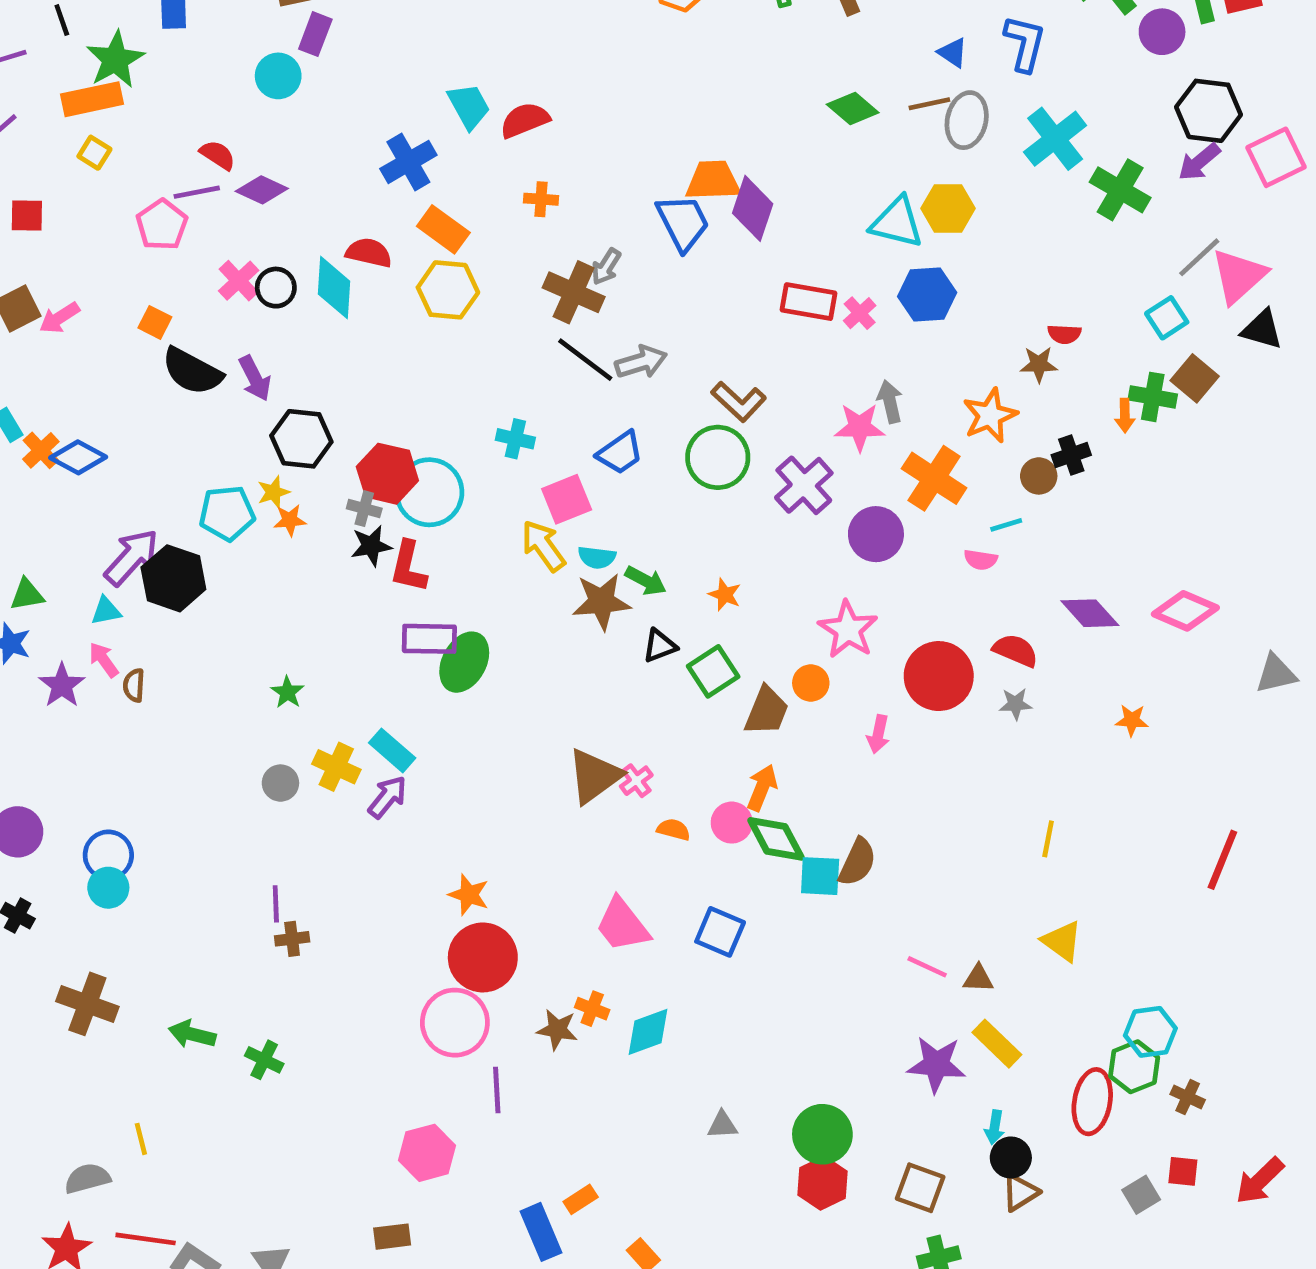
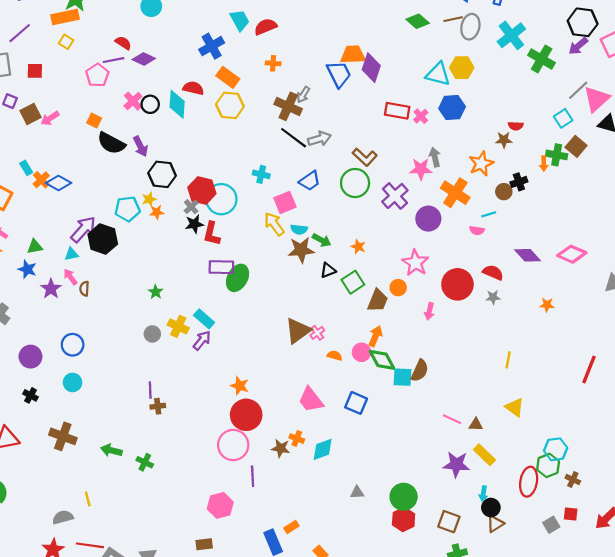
gray cross: (364, 509) -> (191, 207), turned 32
blue circle: (108, 855) -> (73, 345), moved

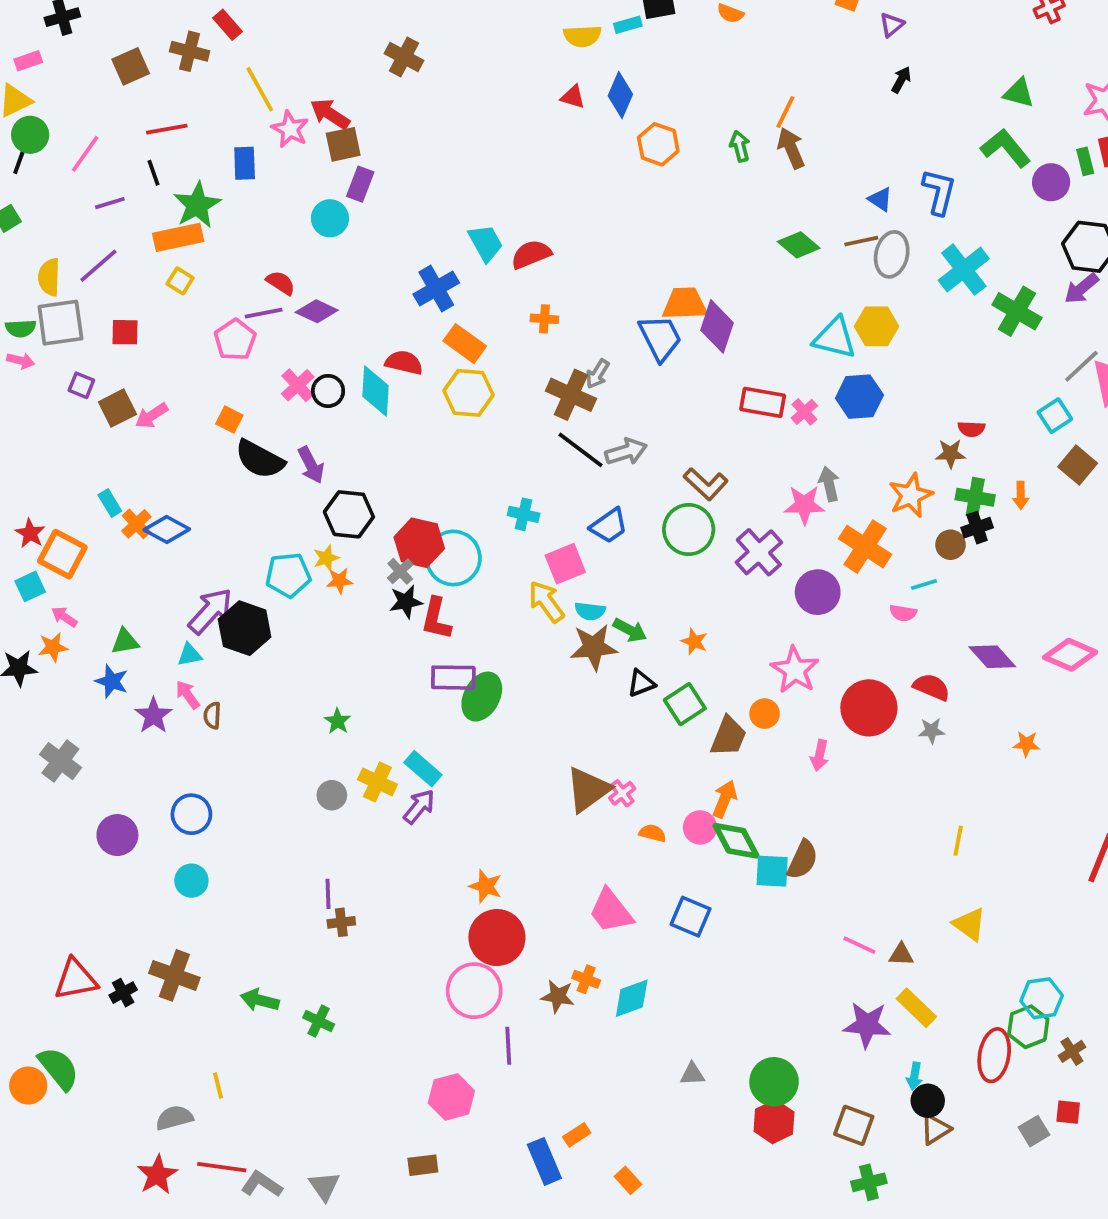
green cross: (557, 155) -> (975, 497), moved
black cross: (30, 395) -> (123, 993), moved, turned 32
brown cross: (573, 480) -> (1072, 1051), turned 32

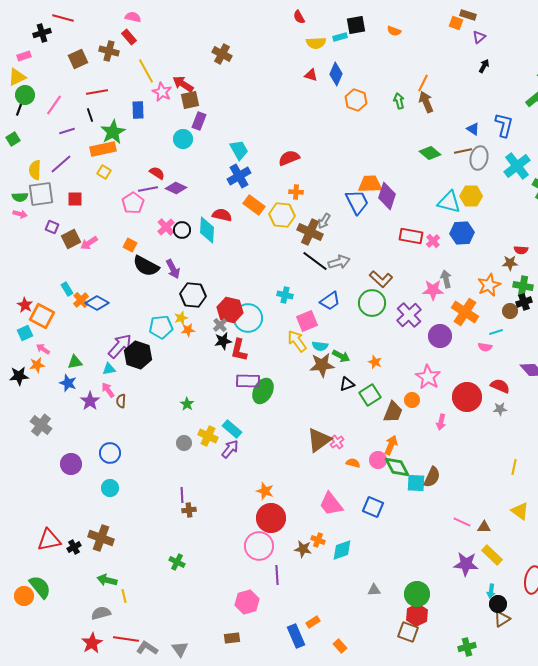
cyan trapezoid: (486, 243) -> (239, 150), moved
yellow hexagon: (468, 393) -> (282, 215), moved
green arrow: (260, 1000) -> (107, 580), moved
brown square: (854, 1125) -> (408, 632), moved

